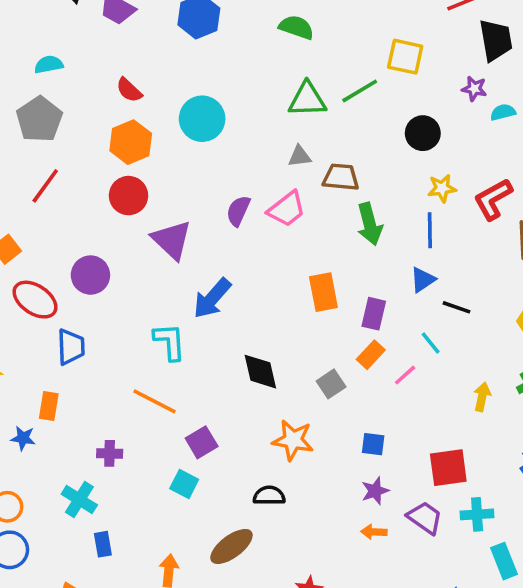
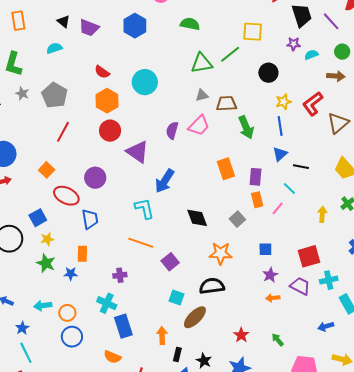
cyan semicircle: (49, 65) -> (54, 48), moved
orange rectangle: (371, 355) -> (257, 200), turned -49
cyan square: (184, 484) -> (177, 297), moved
black semicircle: (269, 496) -> (212, 286), size x1.4
blue rectangle: (103, 544) -> (123, 326), size x1.6

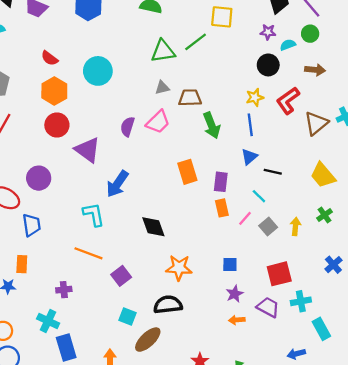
green circle: (342, 52) -> (310, 34), moved
black circle: (268, 73) -> (268, 65), moved
gray square: (237, 219) -> (268, 226), moved

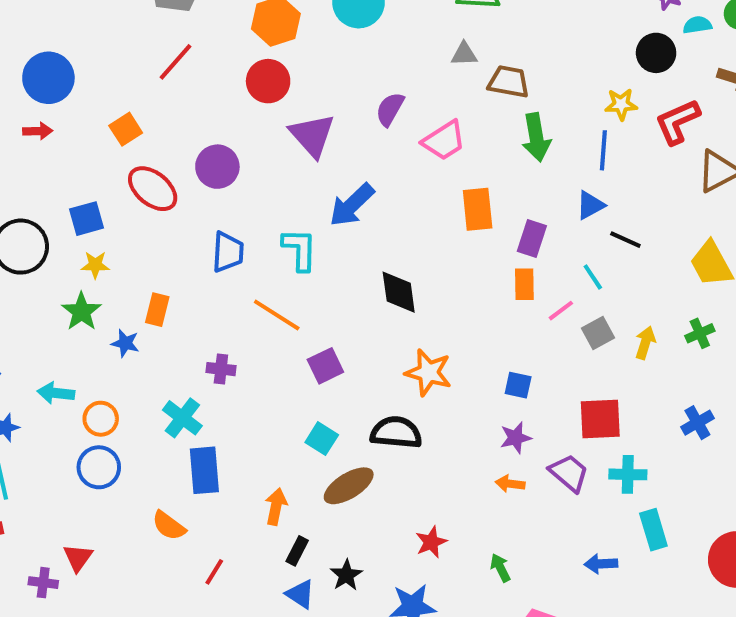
pink trapezoid: (158, 122) -> (444, 141), moved
blue trapezoid: (32, 225) -> (228, 252), moved

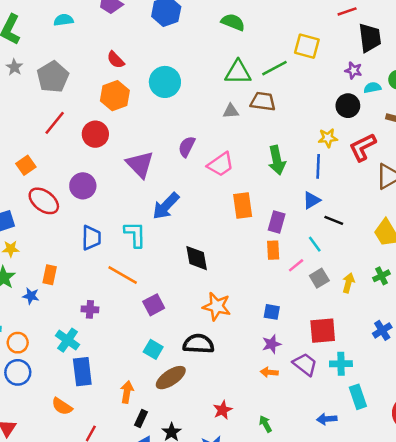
red circle: (268, 81) -> (95, 134), moved
brown trapezoid: (509, 82) -> (263, 101), moved

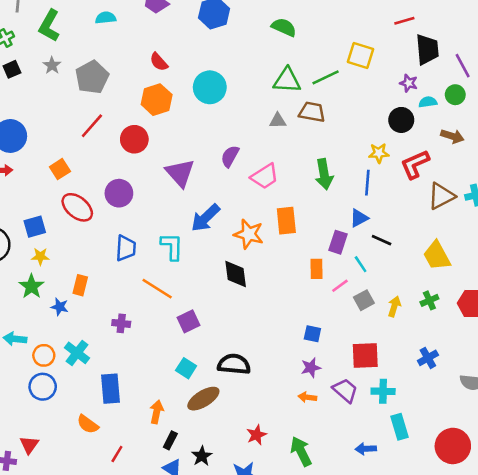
purple rectangle: (277, 222) -> (338, 242), moved
orange star: (217, 306) -> (249, 234), moved
cyan cross: (68, 340) -> (77, 353), moved
green arrow: (265, 424) -> (301, 451), size x1.6

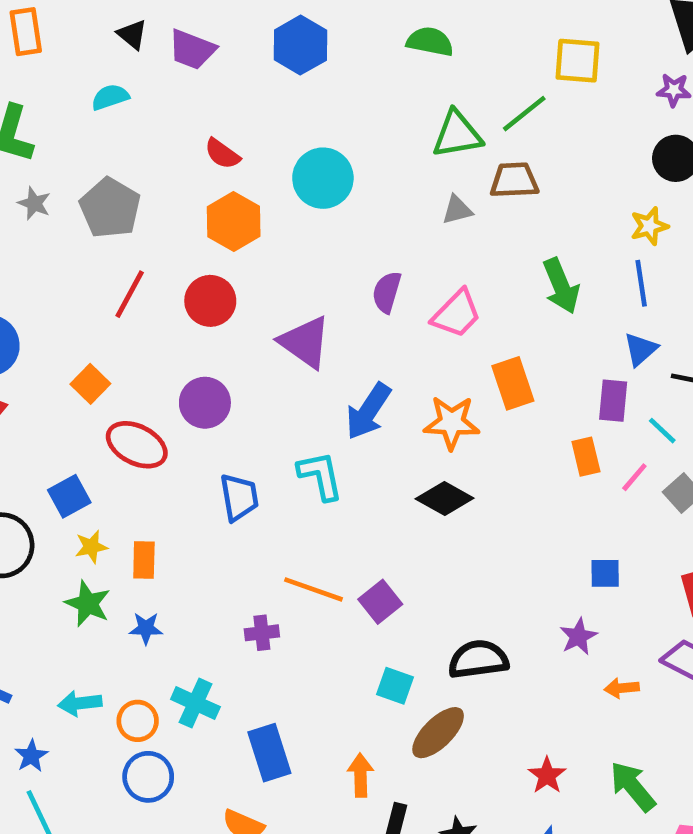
black diamond: (236, 274) -> (445, 499), turned -40
orange rectangle: (80, 285) -> (144, 560), moved
orange line: (157, 289) -> (313, 589), moved
purple star: (311, 368) -> (578, 636), moved

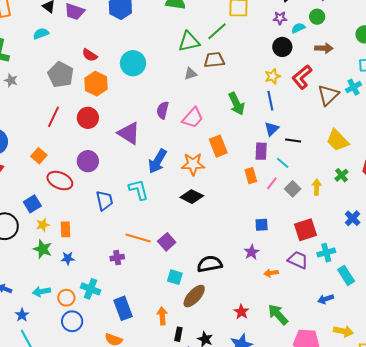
gray pentagon: (110, 208) -> (61, 75), moved

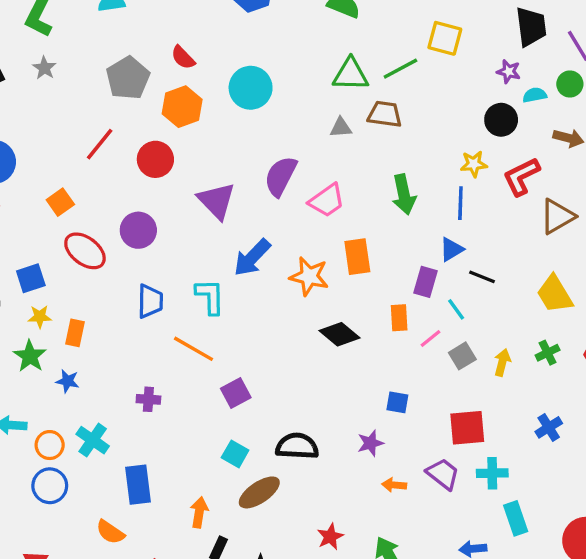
purple semicircle: (163, 110) -> (281, 176), size x1.4
black diamond: (192, 197) -> (339, 334), moved
orange line: (138, 238) -> (194, 349), moved

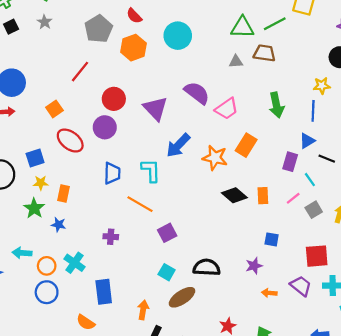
red circle: (155, 159) -> (114, 99), moved
purple semicircle: (281, 176) -> (197, 93), turned 100
orange rectangle: (357, 257) -> (246, 145), turned 40
orange rectangle: (399, 318) -> (263, 196), moved

